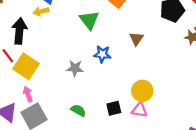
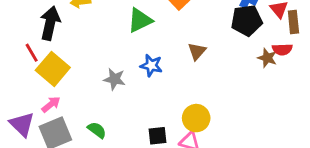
green triangle: (89, 20) -> (140, 20), turned 35
pink arrow: (28, 94) -> (51, 104), turned 64
green semicircle: (78, 110) -> (97, 130), moved

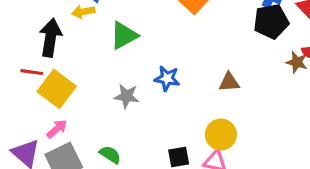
green triangle: (140, 20) -> (124, 35), moved
brown triangle: (197, 51) -> (229, 82), moved, turned 48
red line: (32, 53) -> (32, 72), turned -48

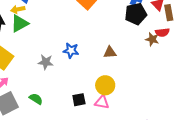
green triangle: (124, 35) -> (20, 23), moved

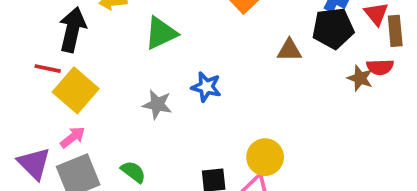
green triangle: (20, 23) -> (161, 33), moved
brown triangle: (110, 52) -> (289, 50), moved

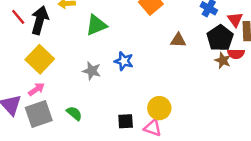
black pentagon: (333, 28) -> (220, 38), moved, turned -30
red line: (48, 69) -> (18, 17), moved, turned 35

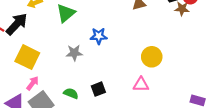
black arrow: (40, 20) -> (17, 24), turned 45
yellow circle: (159, 108) -> (152, 57), moved
black square: (126, 121) -> (98, 89), moved

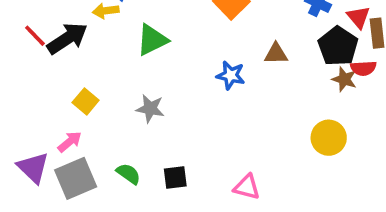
blue star: (99, 36) -> (231, 75), moved
yellow square: (27, 57) -> (86, 101), moved, size x0.6
yellow circle: (152, 57) -> (329, 138), moved

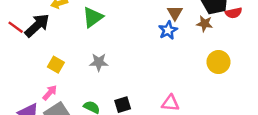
brown triangle: (276, 54) -> (175, 13), turned -49
blue star: (231, 75) -> (168, 30), moved, turned -30
brown star: (344, 79) -> (205, 24), moved

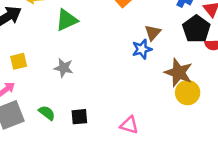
brown star: (205, 24) -> (179, 72), moved, size x1.6
yellow square: (56, 65) -> (19, 61), turned 35

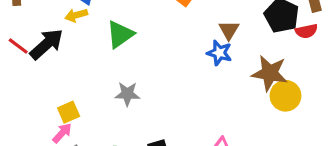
blue star: (142, 49) -> (219, 53), turned -30
yellow square: (19, 61) -> (69, 112), moved

